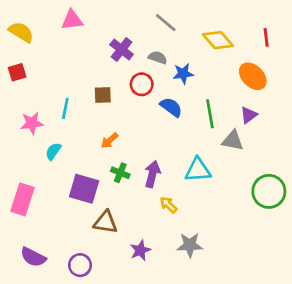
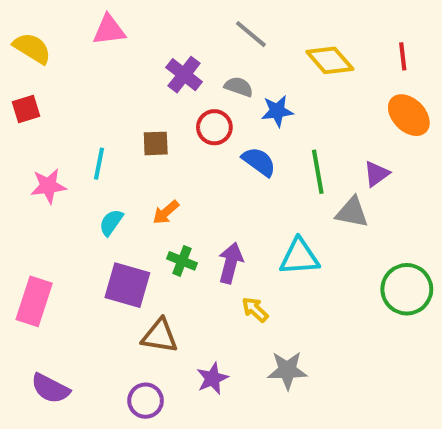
orange ellipse: (253, 76) -> (409, 115), moved
cyan semicircle: (53, 151) -> (111, 222), moved
purple circle: (80, 265) -> (146, 401), moved

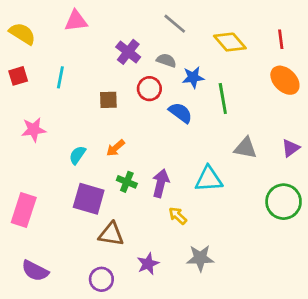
cyan line: (99, 164) -> (60, 77), moved
green line: (318, 172) -> (223, 99), moved
purple triangle: (376, 174) -> (291, 148), moved

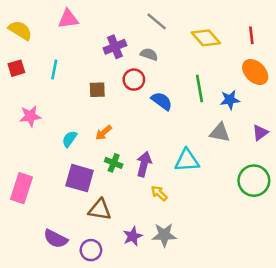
purple cross: (128, 52) -> (115, 47), turned 30
blue star: (193, 77) -> (230, 100), moved
gray star: (200, 258) -> (164, 235), moved
purple semicircle: (35, 271) -> (56, 239), moved

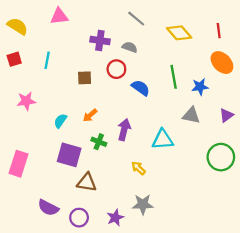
purple cross: (115, 47) -> (100, 41), turned 30
purple arrow: (144, 164) -> (124, 130), moved
purple star: (133, 236) -> (115, 218), moved

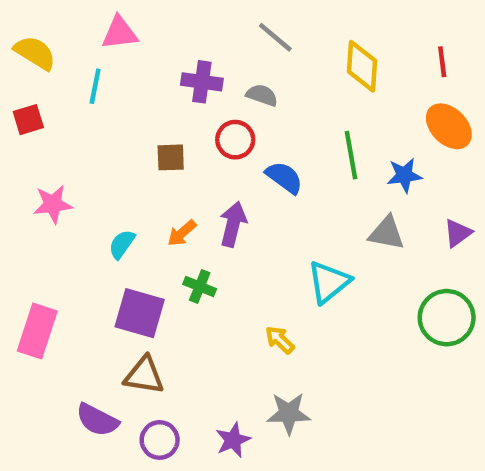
yellow diamond: (179, 33) -> (362, 66), turned 45
cyan line: (47, 60) -> (95, 86), moved
purple arrow: (124, 130) -> (233, 224), moved
cyan triangle: (163, 139) -> (329, 282), turned -35
brown triangle: (87, 182) -> (144, 375), moved

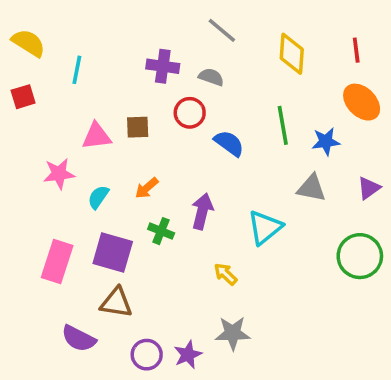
pink triangle: (120, 33) -> (97, 136), moved
pink star: (53, 204) -> (59, 174), moved
purple arrow: (233, 224) -> (202, 211), moved
pink rectangle: (37, 331) -> (57, 261), moved
purple circle: (160, 440) -> (147, 355), moved

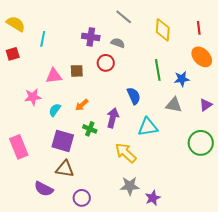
blue semicircle: (229, 143) -> (134, 96), moved, turned 30
cyan triangle: (265, 227) -> (148, 127), turned 30
pink rectangle: (57, 261) -> (19, 147), moved, turned -40
yellow arrow: (225, 274) -> (126, 153), size x1.6
purple star: (188, 355) -> (153, 198), moved

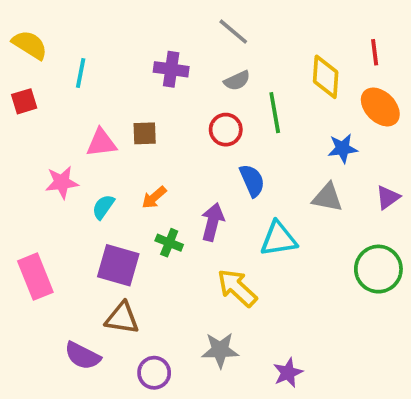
yellow diamond: (163, 30) -> (326, 77), moved
gray semicircle: (118, 43) -> (237, 81), moved, turned 136
red circle: (106, 63) -> (226, 130), moved
green line: (158, 70) -> (275, 113), moved
gray star: (130, 186) -> (220, 350), moved

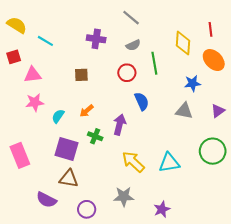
cyan line: (81, 73) -> (45, 41), turned -70
pink triangle: (101, 143) -> (33, 75), moved
cyan triangle: (279, 239) -> (169, 163), moved

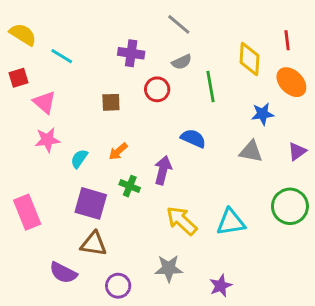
red circle: (127, 73) -> (157, 89), moved
pink triangle: (33, 75) -> (45, 102), turned 48
blue semicircle: (142, 101) -> (193, 138), turned -42

